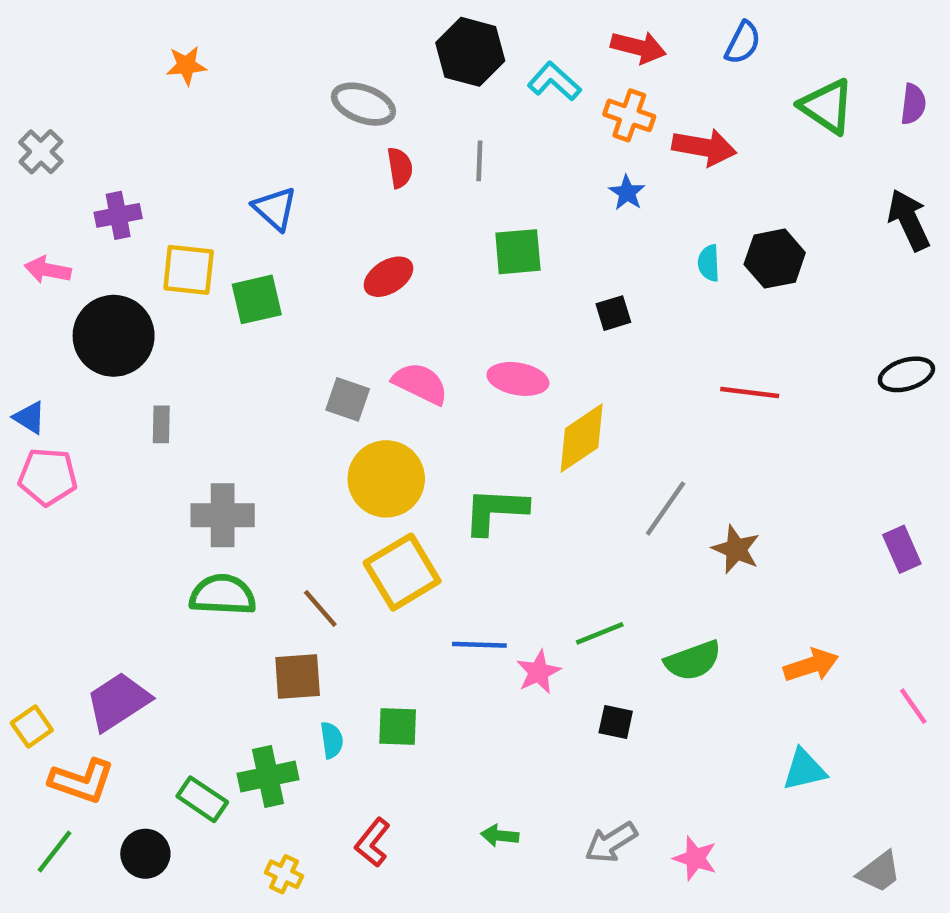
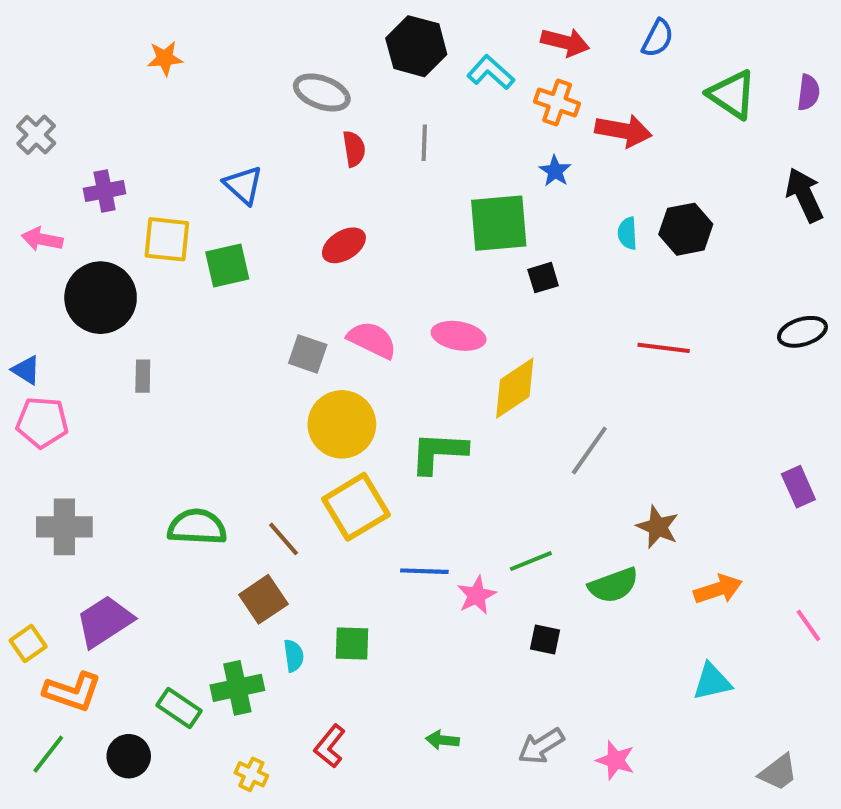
green square: (518, 252) -> (499, 223), moved, size x1.4
gray cross: (223, 515) -> (64, 527), moved
brown star: (736, 549) -> (658, 527), moved
brown square: (298, 677) -> (263, 599), turned -30

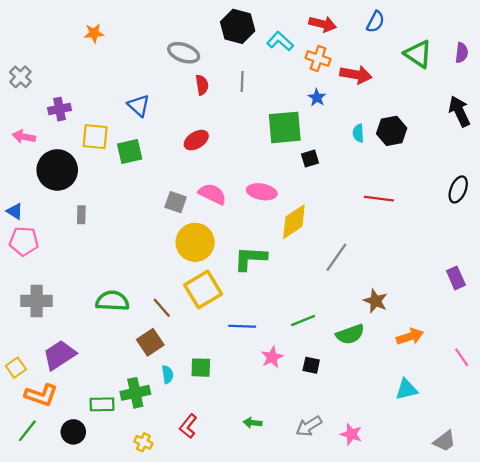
black ellipse: (802, 332) -> (458, 189), turned -50
pink star: (477, 595) -> (272, 357), moved
green rectangle: (179, 708) -> (102, 404), turned -35

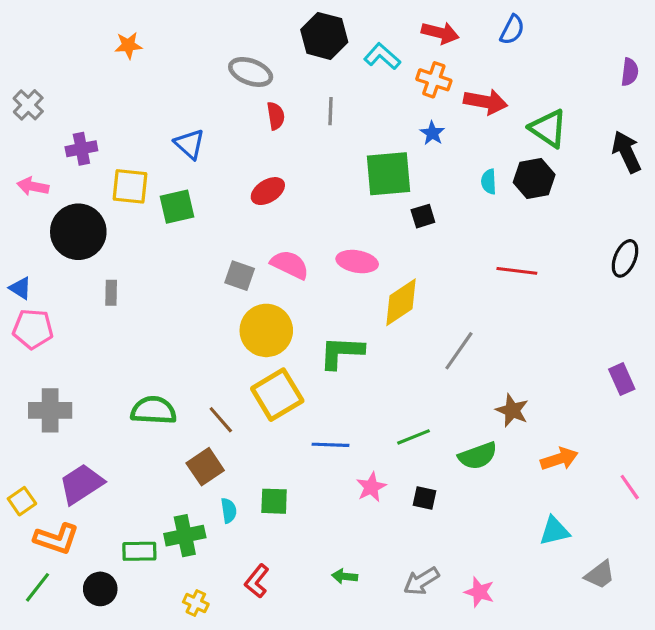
green triangle: (418, 54) -> (548, 128), moved
gray trapezoid: (444, 441) -> (600, 575), moved

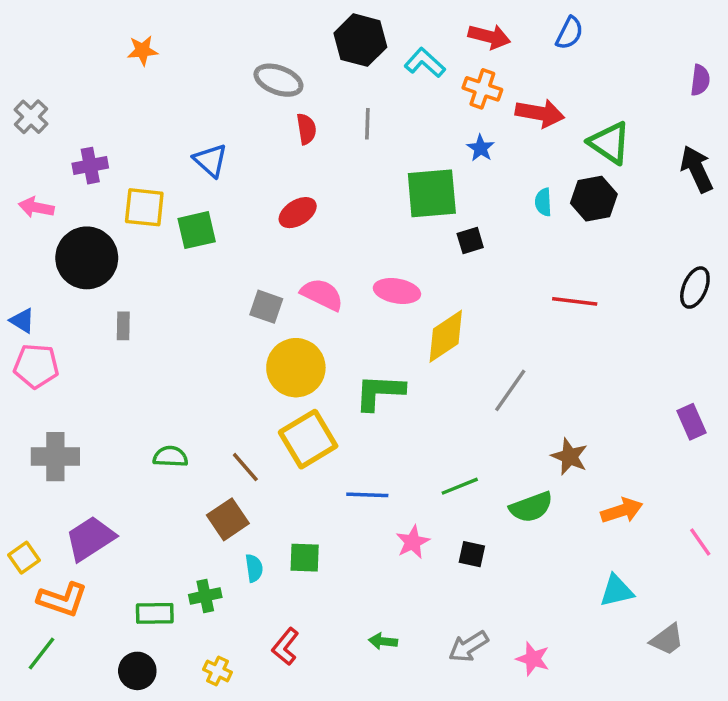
green semicircle: (153, 410) -> (170, 457), size x0.7
green cross: (185, 536) -> (205, 596), size x0.7
black circle: (100, 589) -> (137, 671), moved

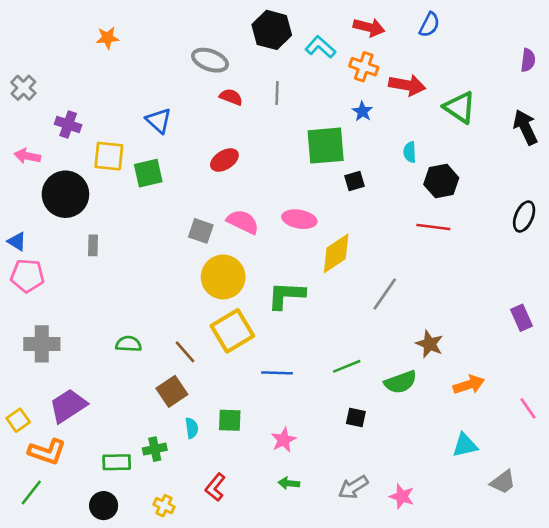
red semicircle: (306, 129) -> (231, 97), turned -60
purple cross: (90, 166) -> (68, 125), turned 30
black hexagon: (594, 199) -> (441, 181), moved
pink star: (413, 542) -> (284, 440), moved

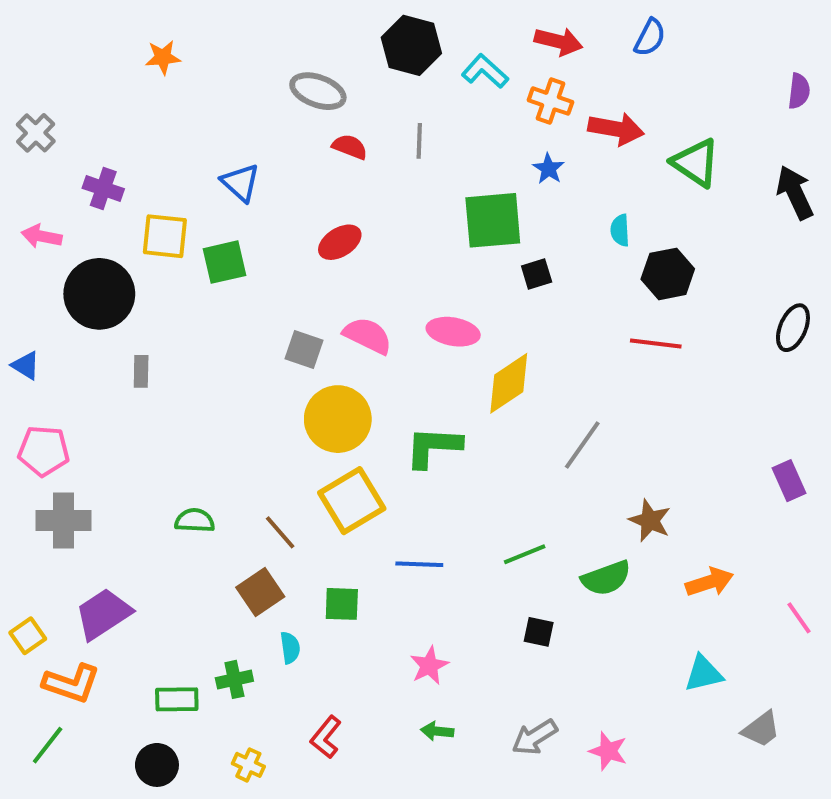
pink pentagon: (27, 276) -> (44, 451), moved
green square: (230, 420) -> (342, 604), moved

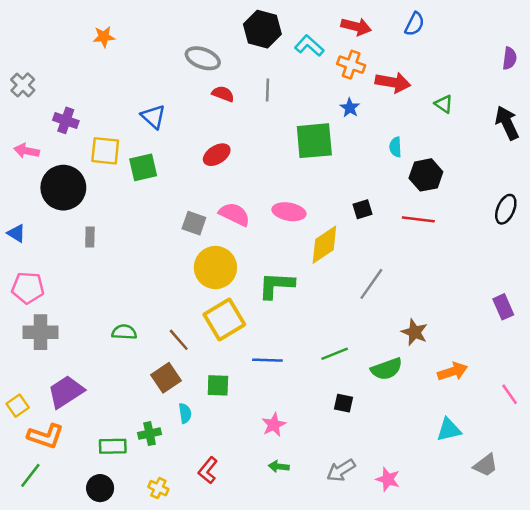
green triangle: (696, 163) -> (444, 104), size x0.6
black square: (537, 274) -> (363, 209), moved

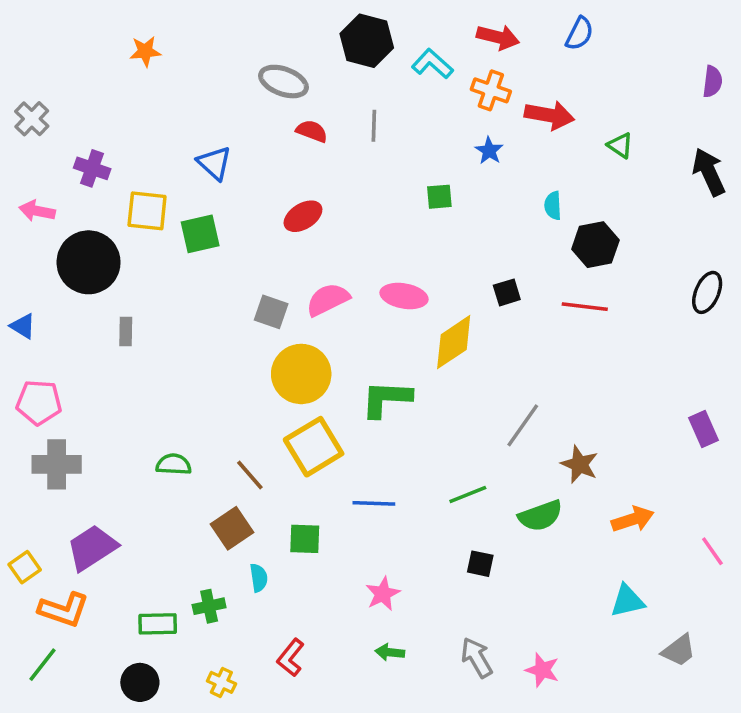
green square: (314, 141) -> (439, 197), size x0.5
pink semicircle: (234, 214) -> (328, 300), turned -52
gray line: (371, 284) -> (523, 425), moved
gray arrow: (341, 470) -> (477, 658), turned 92

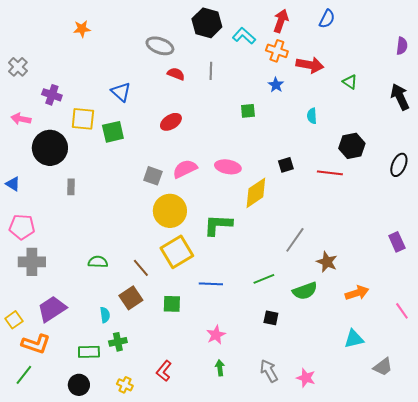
red arrow: (498, 37) -> (281, 21), turned -85
black hexagon: (595, 245) -> (352, 146), moved
cyan semicircle: (259, 578) -> (105, 315), moved
green arrow: (390, 652) -> (220, 368), turned 77

